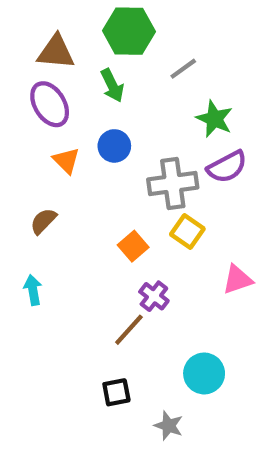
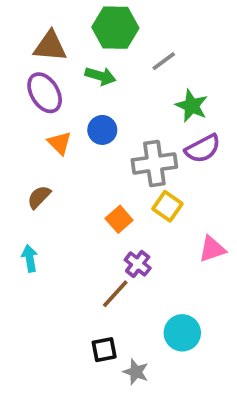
green arrow: (112, 85) -> (100, 76), turned -48
gray star: (169, 426) -> (136, 372), moved

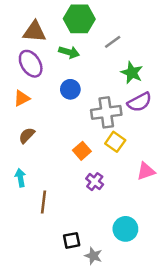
orange triangle: (59, 143) -> (22, 98), moved, turned 48
brown line: (115, 294) -> (43, 202), moved, turned -35

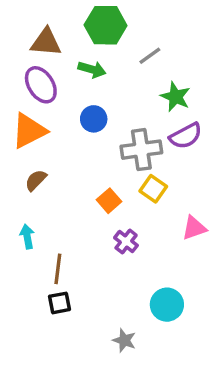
orange triangle: (22, 98) -> (29, 131), size x1.6
black square: (72, 240) -> (60, 303), moved

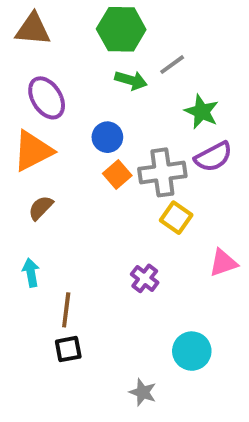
brown triangle: (46, 42) -> (33, 29), moved
green arrow: (92, 69) -> (131, 80), moved
orange square: (109, 201) -> (117, 174), moved

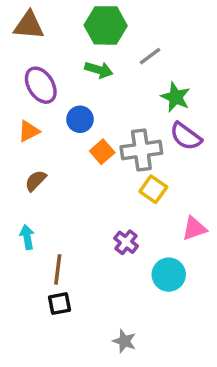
green arrow: (131, 80) -> (99, 70), moved
blue circle: (107, 137) -> (80, 119), moved
orange triangle: (33, 151) -> (29, 131), size x0.6
purple semicircle: (213, 157) -> (186, 136), turned 64
cyan circle: (192, 351) -> (169, 275), moved

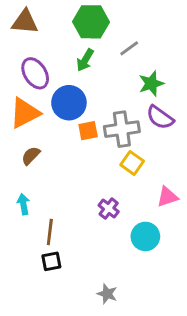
green arrow: (99, 70) -> (85, 60), turned 105
green star: (176, 97) -> (151, 84), turned 30
blue circle: (80, 119) -> (69, 103), size x1.5
orange triangle: (29, 131) -> (25, 113), size x1.6
orange square: (102, 152) -> (88, 131), turned 30

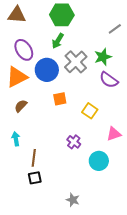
gray line: (129, 48) -> (115, 29), moved
gray cross: (122, 129) -> (76, 62), moved, turned -35
orange square: (88, 131) -> (60, 99), moved

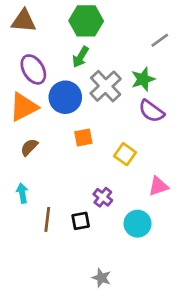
black square: (35, 178) -> (81, 221), moved

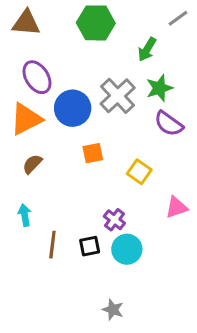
gray line: (160, 40) -> (178, 18), moved
green arrow: (81, 57) -> (147, 49), moved
cyan circle: (138, 224) -> (127, 249), moved

